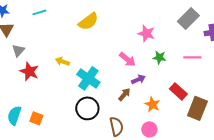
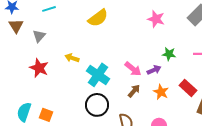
pink star: (146, 33) -> (156, 19), moved
gray triangle: (18, 50) -> (39, 36), moved
pink arrow: (127, 59) -> (133, 69), moved
purple arrow: (138, 79) -> (154, 70), moved
orange star: (152, 104) -> (161, 92), moved

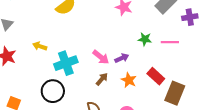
green star: (169, 54) -> (145, 39), moved
cyan cross: (98, 75) -> (66, 63), turned 35
black circle: (97, 105) -> (53, 91), moved

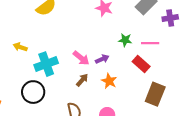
red rectangle: (156, 76) -> (141, 64), moved

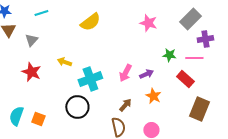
purple cross: (170, 18) -> (205, 39), moved
pink arrow: (81, 58) -> (125, 73), turned 78
brown arrow: (82, 80) -> (125, 105), moved

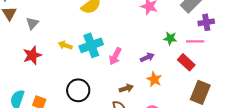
red star: (31, 72) -> (32, 55), turned 30
pink arrow: (125, 73) -> (115, 56), moved
cyan cross: (90, 79) -> (91, 45), moved
brown arrow: (125, 105) -> (126, 88), turned 32

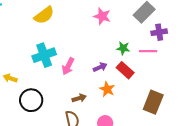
yellow arrow: (65, 45) -> (10, 78), moved
red rectangle: (186, 62) -> (125, 70), moved

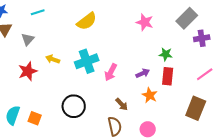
pink line: (148, 51) -> (205, 74), moved, turned -36
red rectangle: (125, 70) -> (168, 76), turned 54
yellow arrow: (10, 78) -> (53, 59), moved
brown arrow: (79, 98) -> (122, 104), turned 64

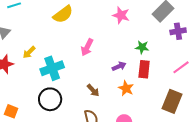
yellow arrow: (53, 59) -> (29, 52), turned -64
cyan cross: (87, 61) -> (52, 68), moved
pink arrow: (111, 72) -> (87, 47), moved
brown arrow: (122, 104) -> (93, 90), moved

